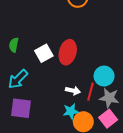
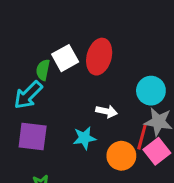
green semicircle: (14, 45) -> (43, 70), moved
red line: (91, 92) -> (142, 137), moved
cyan star: (71, 111) -> (84, 138), moved

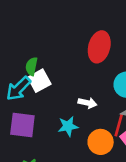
red ellipse: (99, 57) -> (99, 47), moved
white square: (65, 58) -> (39, 81), moved

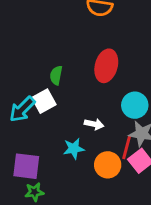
green semicircle: (32, 66) -> (56, 75), moved
purple square: (22, 125) -> (26, 166), moved

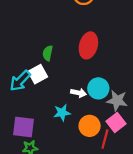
cyan circle: (135, 105) -> (98, 88), moved
red line: (127, 147) -> (105, 139), moved

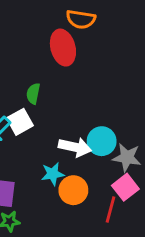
red ellipse: (88, 45) -> (63, 48), moved, turned -30
white arrow: (79, 93) -> (75, 147), size x1.5
orange circle: (90, 126) -> (73, 190), moved

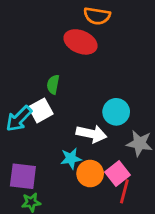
red ellipse: (63, 48) -> (81, 42), turned -52
cyan circle: (102, 141) -> (116, 112), moved
pink square: (125, 187) -> (118, 174), moved

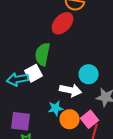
red ellipse: (81, 42) -> (63, 23), turned -70
green semicircle: (53, 84) -> (43, 54), size x1.6
cyan arrow: (19, 119) -> (18, 79), turned 35

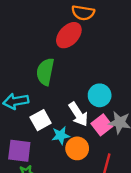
white square: (34, 73) -> (41, 120), moved
white arrow: (71, 90) -> (78, 114), turned 45
pink square: (90, 119) -> (102, 125), moved

